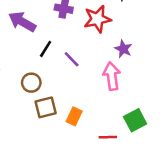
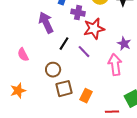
red star: (97, 19) -> (94, 29), moved
purple arrow: (22, 22) -> (46, 23), turned 35

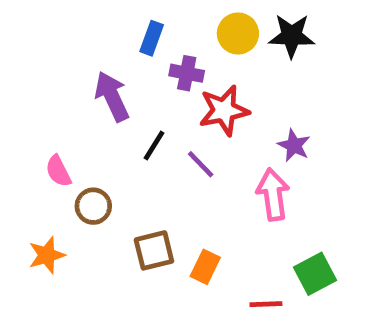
brown circle: (53, 70) -> (93, 206), moved

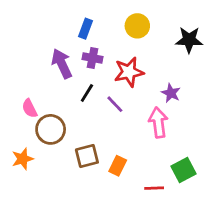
black star: (292, 36) -> (189, 40), moved
purple cross: (187, 73) -> (93, 58), moved
brown circle: (93, 206) -> (51, 129), size x1.4

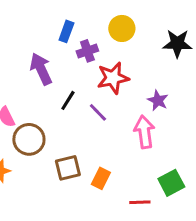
purple cross: (93, 58) -> (87, 51), moved, turned -30

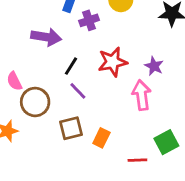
purple arrow: (41, 69) -> (46, 37), turned 124
red star: (113, 78) -> (113, 62), moved
purple line: (98, 112) -> (78, 91), moved

